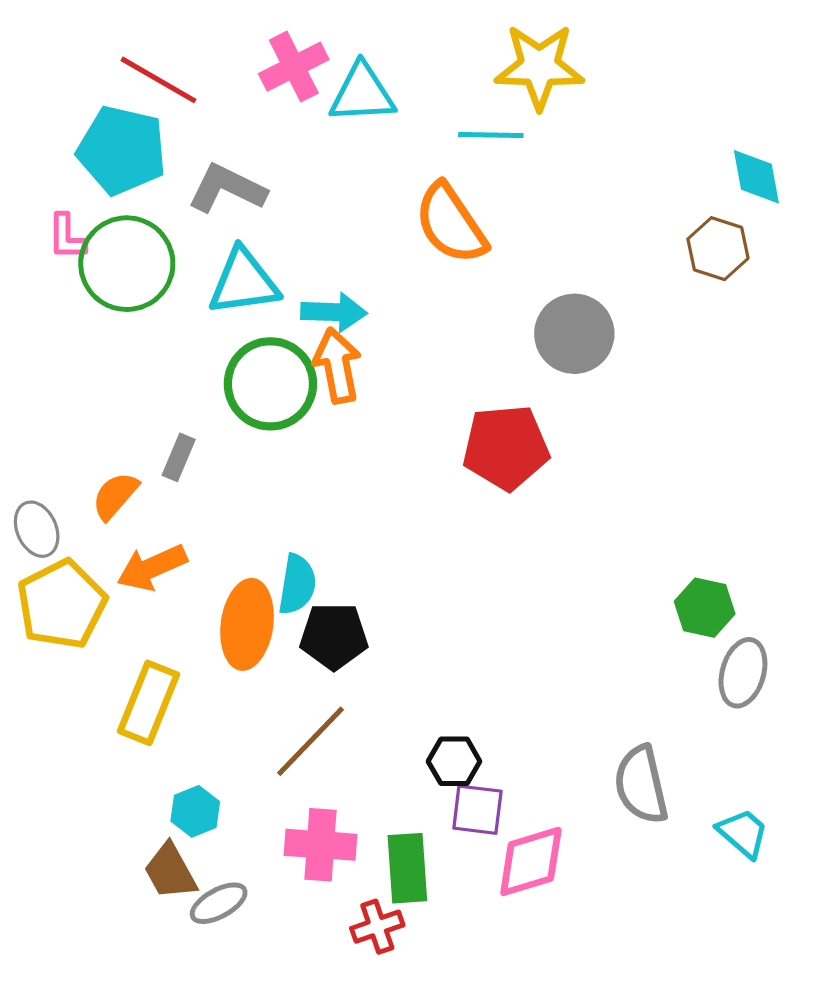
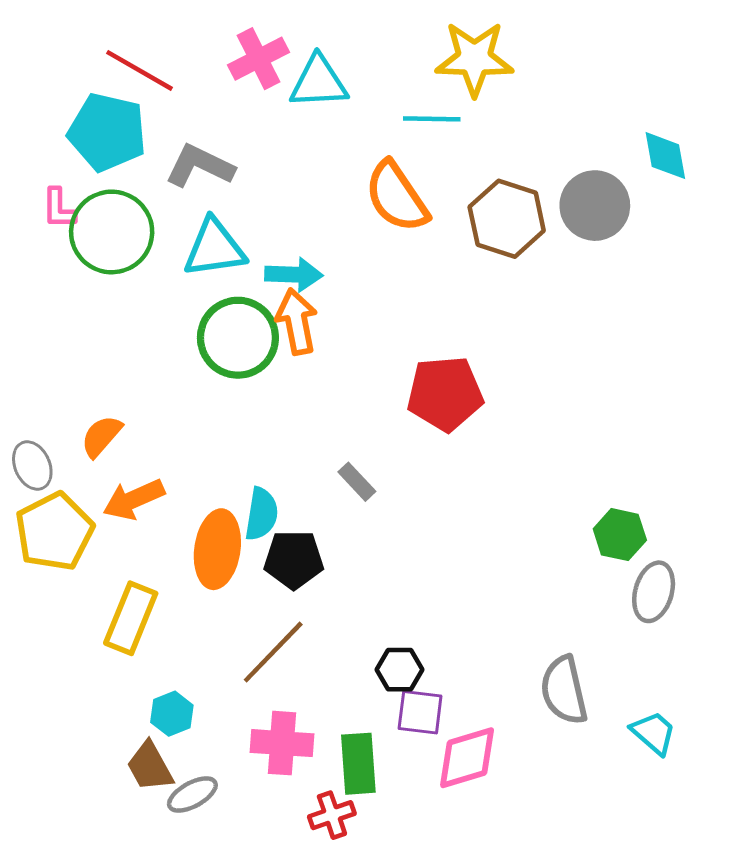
brown hexagon: (718, 249) -> (507, 219), moved, size x1.4
gray circle: (574, 334) -> (595, 206), moved
gray rectangle: (179, 457) -> (357, 482), moved, turned -66

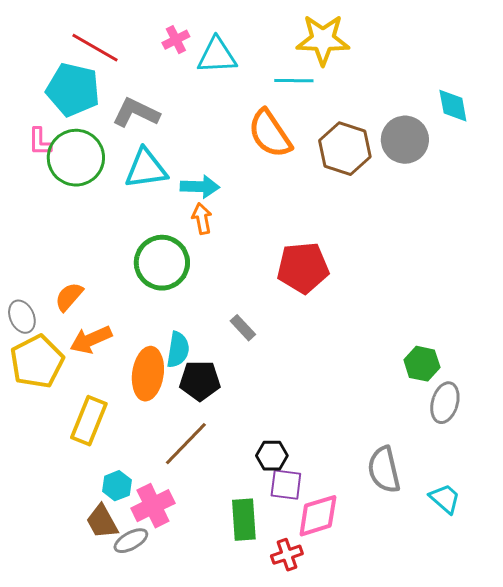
pink cross: (258, 59) -> (176, 40), size x0.7
orange arrow: (297, 322) -> (202, 219), size x0.7
green circle: (238, 338) -> (162, 263), moved
pink cross: (282, 743) -> (153, 506), moved, turned -30
red cross: (332, 815) -> (287, 555), moved

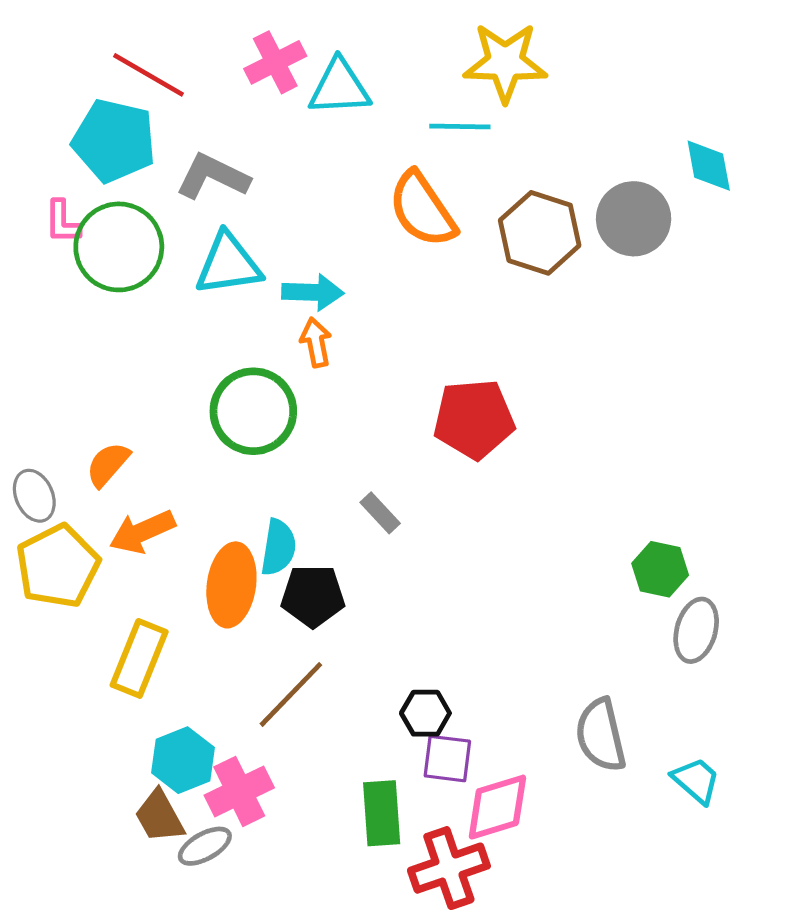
pink cross: (176, 40) -> (275, 62), size x1.4
cyan hexagon: (117, 486) -> (183, 760), size x1.4
red cross: (287, 555) -> (449, 868), size x1.6

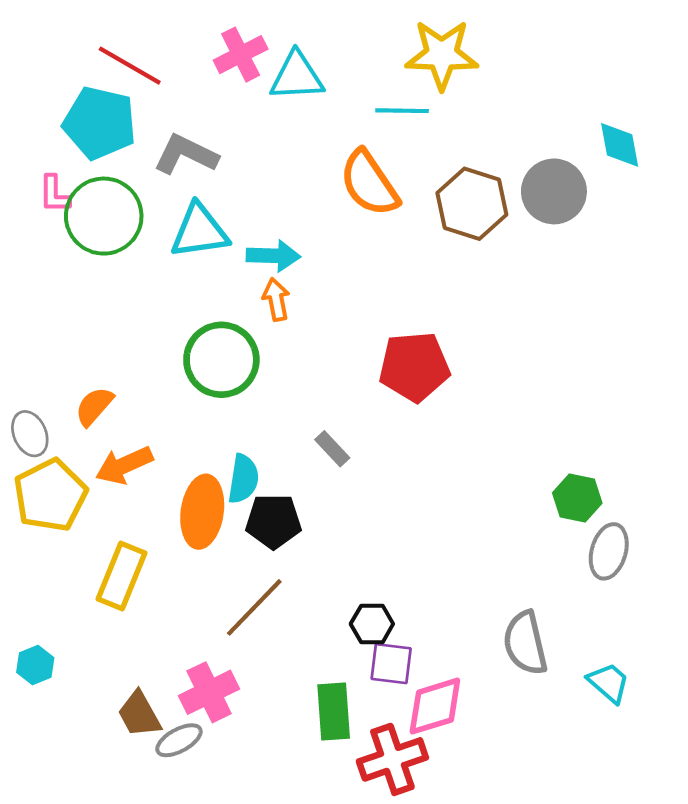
cyan hexagon: (183, 760) -> (35, 665), moved, size x0.7

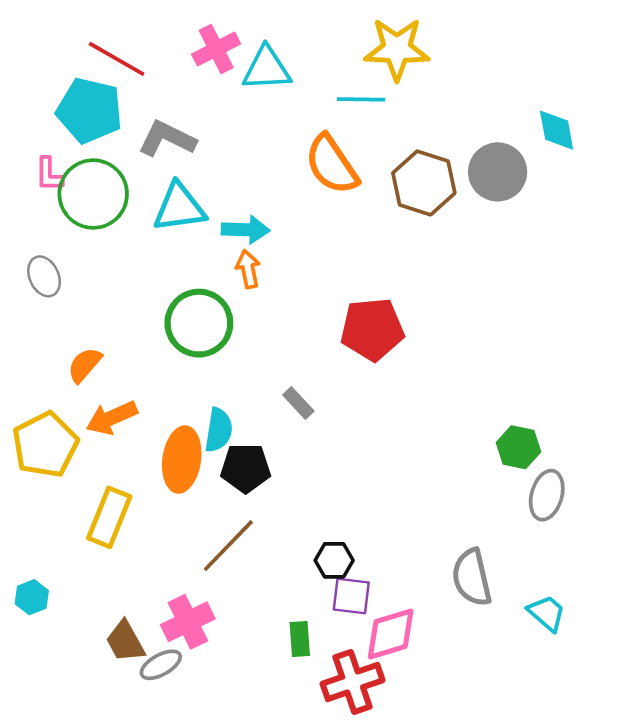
gray ellipse: (30, 434) -> (44, 276), moved
green rectangle: (334, 712) -> (300, 639), size x0.7

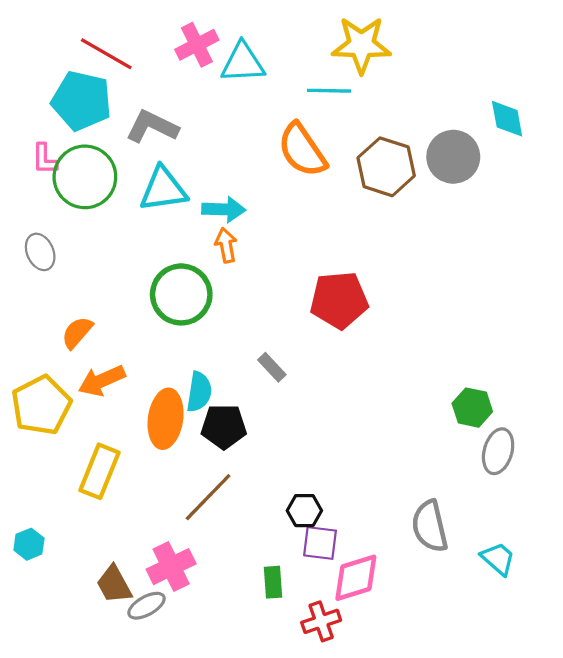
red cross: (353, 682) -> (321, 621), size x0.7

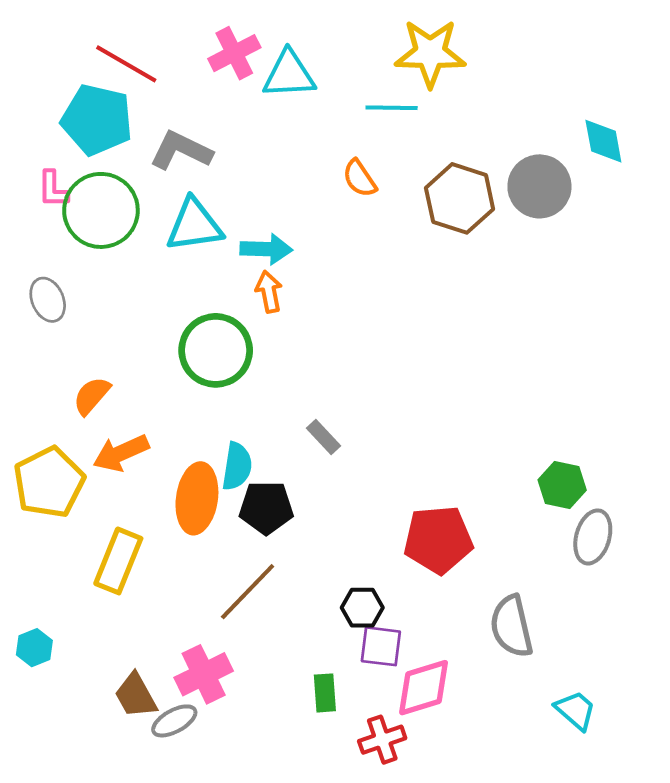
orange semicircle: (302, 150) -> (360, 178), size x0.6
red pentagon: (339, 300) -> (438, 540), moved
cyan trapezoid: (498, 559) -> (575, 710), moved

